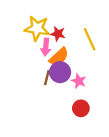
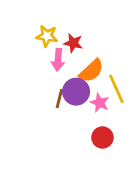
yellow star: (37, 28) -> (47, 36), size x0.7
yellow line: (90, 39) -> (116, 89), moved
orange semicircle: (59, 57) -> (91, 71), moved

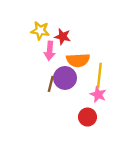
orange semicircle: (91, 71) -> (78, 60), turned 40
yellow line: (116, 89) -> (99, 76), turned 30
pink star: (100, 103) -> (98, 95), moved

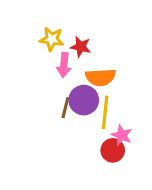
yellow line: (99, 76) -> (105, 112), moved
pink star: (98, 95) -> (122, 135), moved

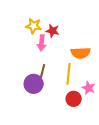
orange semicircle: (100, 77) -> (81, 53), moved
purple circle: (84, 100) -> (34, 84), moved
pink star: (122, 135) -> (89, 88), moved

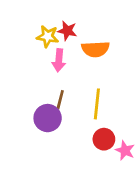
red star: (53, 31) -> (67, 31), moved
orange semicircle: (81, 53) -> (95, 49), moved
pink star: (89, 88) -> (125, 150), moved

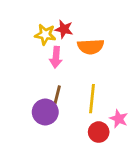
pink star: (125, 150) -> (119, 119), moved

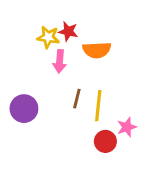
brown line: (57, 95) -> (77, 99), moved
purple circle: (45, 112) -> (24, 109), moved
pink star: (119, 119) -> (127, 127), turned 30

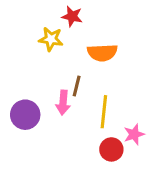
red star: (68, 31) -> (72, 16), moved
pink arrow: (60, 61) -> (63, 103), moved
brown line: (77, 99) -> (77, 86), moved

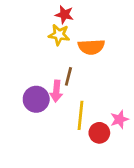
yellow star: (51, 39) -> (59, 35), moved
yellow line: (104, 112) -> (81, 115), moved
purple circle: (25, 115) -> (36, 99), moved

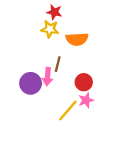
yellow line: (81, 115) -> (68, 110), moved, turned 35
pink star: (119, 119) -> (86, 100), moved
red circle: (99, 133) -> (84, 82), moved

